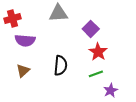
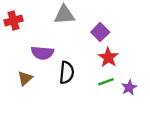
purple semicircle: (25, 40) -> (42, 53), moved
purple star: (111, 90) -> (129, 88), moved

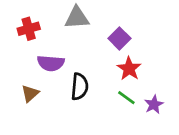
red cross: (13, 20) -> (29, 29), moved
green line: (106, 82) -> (126, 98), turned 56

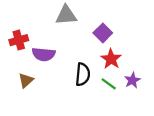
red cross: (29, 29) -> (19, 40), moved
black semicircle: (80, 87) -> (83, 74), moved
purple star: (154, 104) -> (132, 80), moved

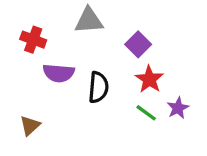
red cross: (19, 40) -> (33, 40), moved, turned 36
black semicircle: (83, 74) -> (98, 87), moved
brown triangle: (26, 80) -> (30, 125), moved

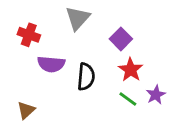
gray triangle: (89, 20) -> (78, 18), turned -44

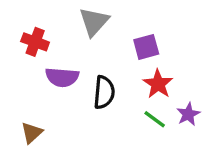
purple square: (121, 39) -> (146, 47), turned 30

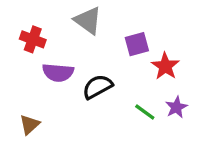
gray triangle: (94, 22) -> (88, 20), turned -36
red star: (158, 84) -> (165, 66), moved
black semicircle: (104, 92) -> (97, 87), turned -124

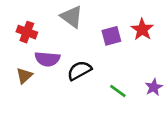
red star: (165, 66) -> (142, 29), moved
purple star: (176, 107) -> (154, 87), moved
brown triangle: (30, 125) -> (24, 76), moved

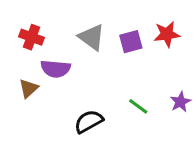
gray triangle: (72, 17) -> (92, 37), moved
red star: (142, 29) -> (167, 34), turned 30
black semicircle: (79, 70) -> (89, 121), moved

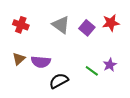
purple square: (131, 42) -> (87, 28), turned -35
purple semicircle: (56, 69) -> (41, 62), moved
purple star: (180, 102) -> (110, 65), moved

